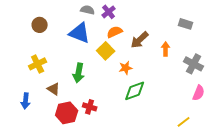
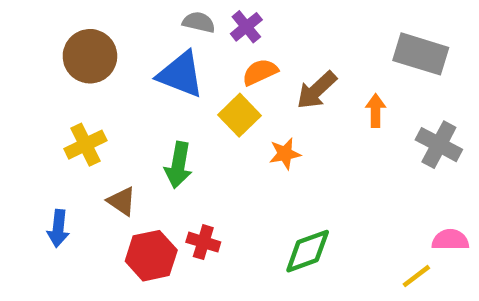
gray rectangle: (186, 24) -> (421, 54), size x1.6
brown circle: (40, 25) -> (90, 56), size x1.5
green diamond: (135, 91) -> (308, 251), moved
pink semicircle: (199, 93) -> (450, 240), moved, turned -112

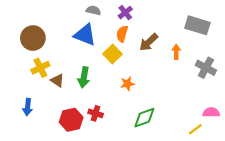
purple cross: (246, 27) -> (125, 13), moved
brown circle: (90, 56) -> (33, 38), moved
orange semicircle: (260, 72) -> (122, 34), turned -49
orange star: (285, 154) -> (127, 84), moved
brown triangle: (122, 201) -> (57, 80), moved

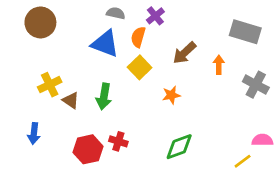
orange semicircle: (122, 34) -> (138, 37), moved
brown circle: (33, 38) -> (40, 22), moved
orange star: (127, 84) -> (171, 95), moved

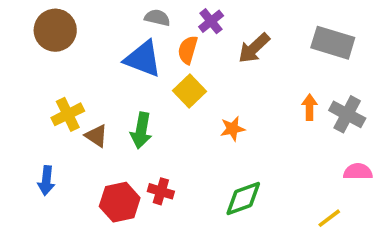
brown arrow: (184, 53) -> (254, 48), moved
orange arrow: (219, 65) -> (310, 107), moved
pink semicircle: (262, 140) -> (358, 172), moved

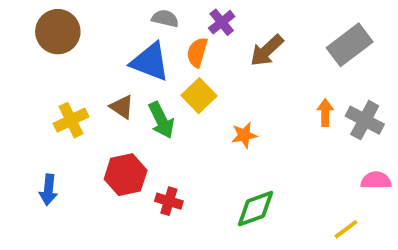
gray rectangle: (333, 43) -> (350, 45), turned -54
green arrow: (141, 130) -> (161, 120), moved, turned -36
brown triangle: (96, 136) -> (122, 107), moved
red hexagon: (120, 202) -> (126, 175), moved

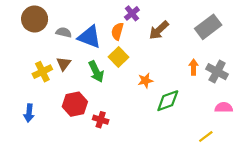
gray semicircle: (165, 18) -> (64, 32), moved
brown triangle: (122, 107) -> (64, 64), moved, turned 32
green diamond: (256, 209) -> (168, 101), moved

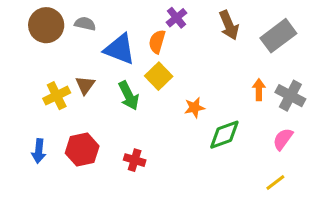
brown arrow: (159, 30) -> (229, 25), moved, turned -70
gray semicircle: (64, 32) -> (85, 24), moved
red hexagon: (75, 104) -> (82, 150), moved
pink semicircle: (224, 107) -> (283, 139), moved, turned -54

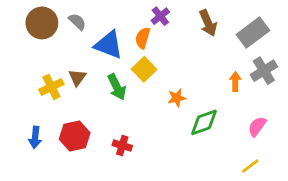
gray semicircle: (85, 24) -> (77, 22), turned 30
gray cross: (290, 96) -> (264, 71), moved, turned 30

